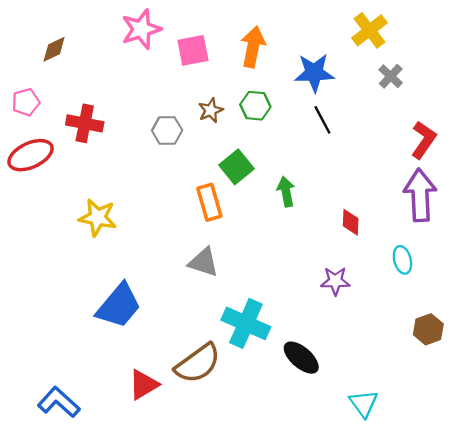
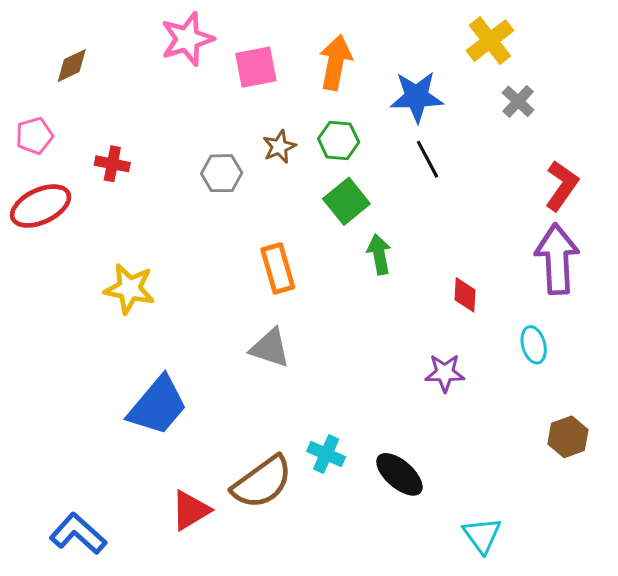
red cross: (85, 123) -> (112, 164), size x0.7
green square: (236, 167) -> (346, 201), moved
cyan cross: (246, 323) -> (326, 454), moved, size x0.6

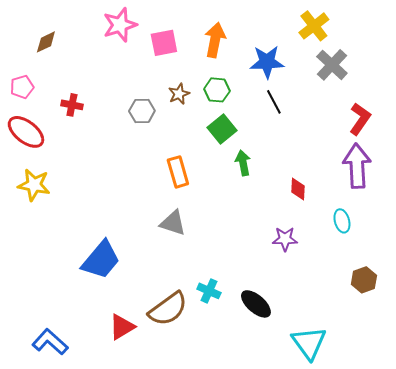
gray cross: (518, 101) -> (332, 65), size x1.5
red ellipse: (41, 206) -> (26, 132), turned 63
yellow star: (130, 289) -> (34, 185), moved
cyan triangle: (482, 535) -> (309, 343), size x1.4

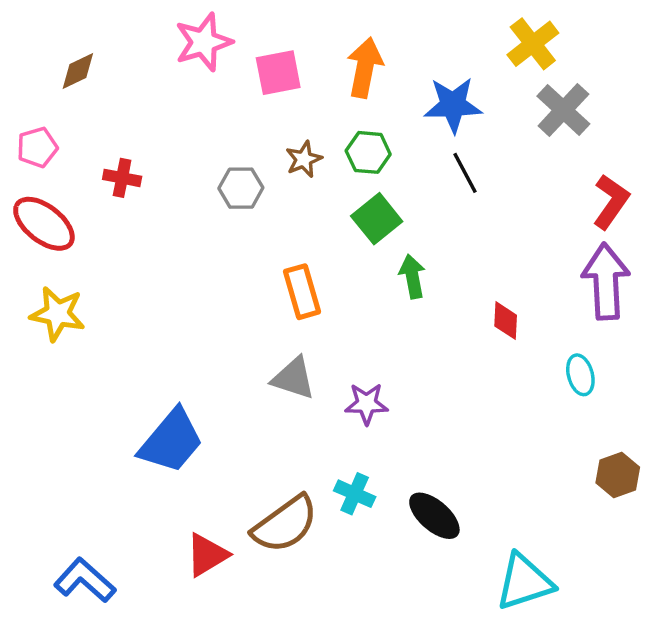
purple star: (285, 239) -> (367, 404), moved
cyan triangle: (309, 343) -> (524, 582), turned 48

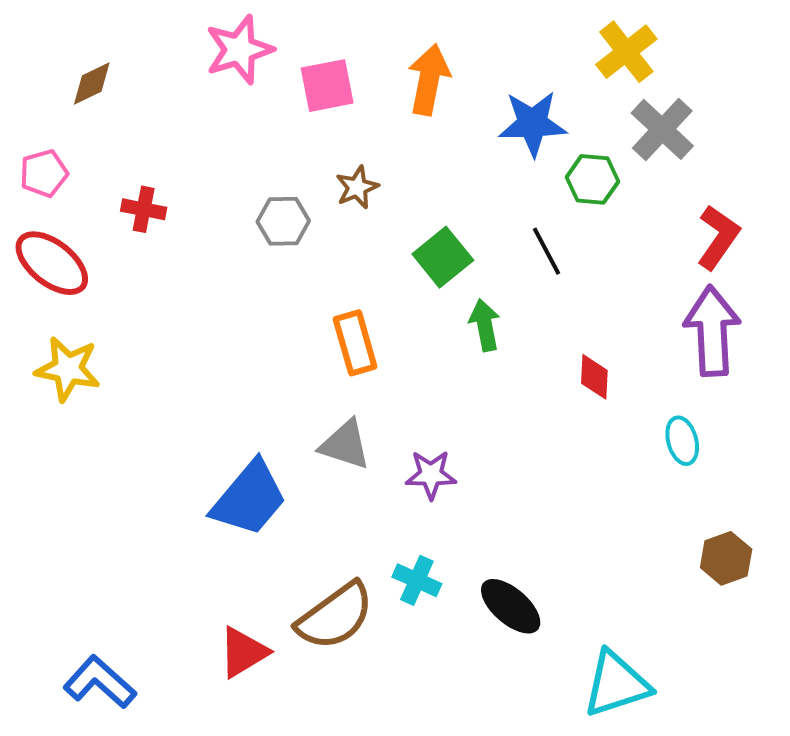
green hexagon: (368, 152) -> (592, 179), moved
black line: (465, 173) -> (547, 251), moved
blue trapezoid: (171, 441) -> (249, 499), moved

